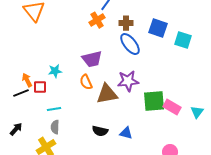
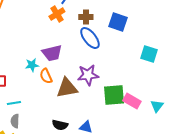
cyan square: (183, 40) -> (149, 54), moved
cyan star: (55, 71) -> (32, 65), moved

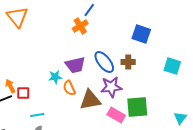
brown cross: (86, 17) -> (128, 62), moved
blue ellipse: (90, 38) -> (104, 62), moved
pink rectangle: (132, 101) -> (116, 115), moved

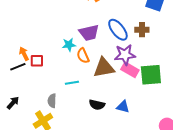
cyan line: (37, 115) -> (72, 83), moved
pink rectangle: (116, 115) -> (130, 70), moved

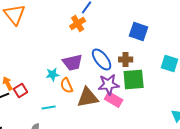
red square: (37, 61) -> (21, 90), turned -32
green square: (151, 75) -> (134, 79), moved
cyan line: (72, 83) -> (49, 107), moved

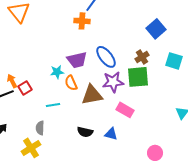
orange cross: (78, 23) -> (82, 21), turned 35
blue square: (139, 31) -> (156, 29), moved, turned 30
brown cross: (126, 59) -> (142, 57), moved, turned -32
pink rectangle: (114, 99) -> (125, 110), moved

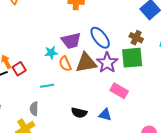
brown cross: (142, 57) -> (136, 38), turned -32
purple star: (113, 82) -> (107, 63), turned -30
brown triangle: (92, 95) -> (86, 63), moved

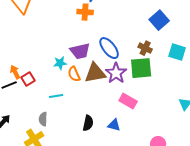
black semicircle: (79, 113) -> (88, 123), turned -91

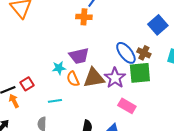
blue ellipse: (109, 48) -> (126, 53), moved
orange arrow: (15, 72) -> (14, 101), moved

